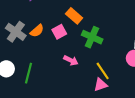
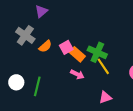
orange rectangle: (74, 16) -> (77, 54), moved
gray cross: (16, 32) -> (25, 35), moved
yellow line: (103, 71) -> (103, 66), moved

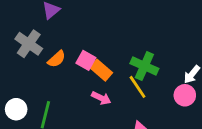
pink square: (66, 47) -> (86, 60), turned -32
green cross: (97, 52) -> (144, 66), moved

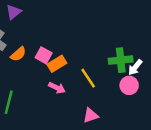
green cross: (144, 66) -> (121, 60), moved, turned -30
orange rectangle: (101, 70) -> (57, 64), turned -72

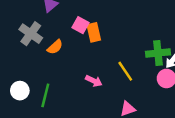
pink square: (44, 55) -> (80, 25), moved
orange rectangle: (57, 64) -> (94, 32), moved, turned -72

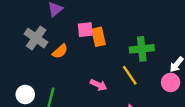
pink square: (80, 25) -> (85, 30), turned -35
green cross: (158, 53) -> (142, 49), moved

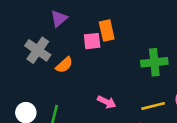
orange rectangle: (98, 37) -> (107, 30), moved
yellow line: (130, 75) -> (153, 106), moved, turned -70

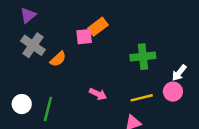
purple triangle: (59, 19) -> (28, 15), moved
orange rectangle: (107, 30) -> (98, 27), turned 66

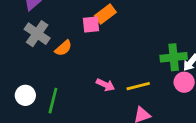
green cross: (143, 57) -> (174, 57), moved
yellow line: (142, 98) -> (138, 86), moved

